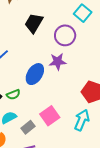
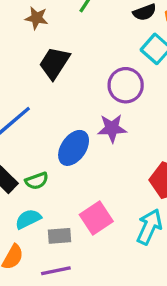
black trapezoid: (34, 23) -> (54, 63), moved
gray rectangle: (28, 127) -> (60, 236), turned 32

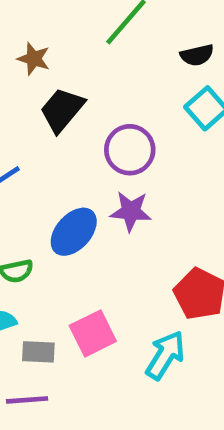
brown star: (36, 18) -> (34, 59), moved
purple circle: (126, 85) -> (130, 150), moved

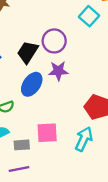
black trapezoid: (62, 110) -> (28, 52), moved
pink square: (93, 333) -> (47, 133), turned 30

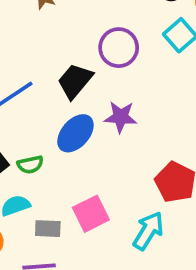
purple circle: (54, 41) -> (119, 48), moved
pink square: (47, 133) -> (91, 214), turned -30

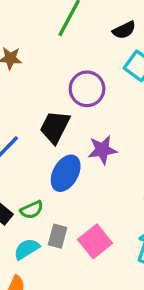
gray rectangle: (48, 229) -> (58, 236), moved, turned -65

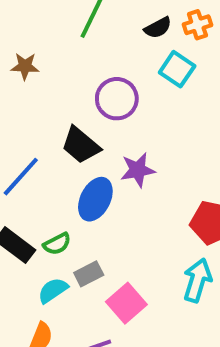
black trapezoid: (55, 127) -> (81, 145), turned -75
gray rectangle: (58, 236) -> (89, 274), turned 50
pink square: (95, 241) -> (126, 303), moved

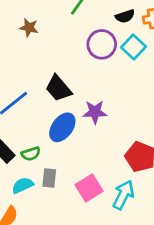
purple circle: (117, 99) -> (102, 44), moved
gray rectangle: (89, 274) -> (49, 178), turned -66
pink square: (126, 303) -> (89, 188), moved

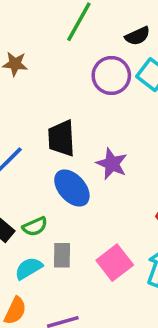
black trapezoid: (58, 88) -> (61, 138), turned 44
purple star: (95, 112) -> (112, 164), turned 30
blue ellipse: (62, 127) -> (72, 188), turned -72

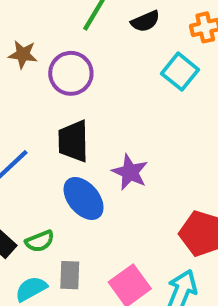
black semicircle: (137, 36) -> (145, 21), moved
purple circle: (111, 75) -> (71, 73), moved

